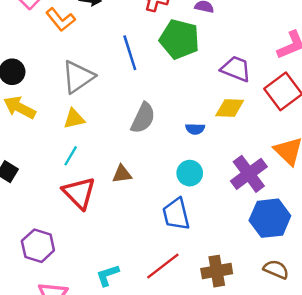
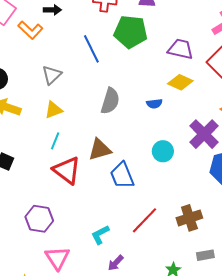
gray triangle: (78, 77) -> (52, 75), size x0.7
yellow diamond: (230, 108) -> (180, 82), turned 30
cyan circle: (190, 173) -> (163, 151), moved
brown triangle: (122, 174) -> (100, 150), size x1.4
blue trapezoid: (176, 214) -> (122, 175), moved

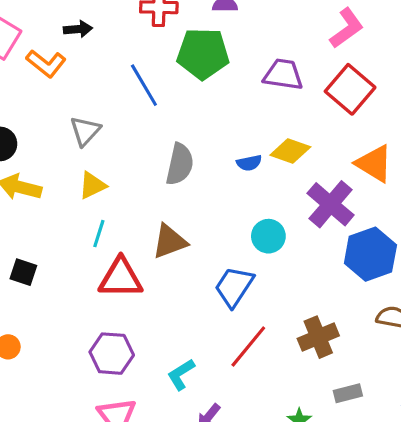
yellow diamond: (180, 82) -> (290, 151), moved
red triangle: (67, 170) -> (121, 278), turned -32
blue trapezoid: (122, 175) -> (234, 287), moved, turned 60
purple hexagon: (39, 219) -> (112, 354), moved

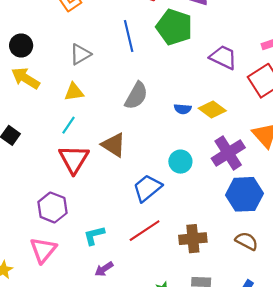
brown triangle: (169, 241) -> (114, 145), turned 36
red triangle: (121, 278) -> (74, 159), turned 44

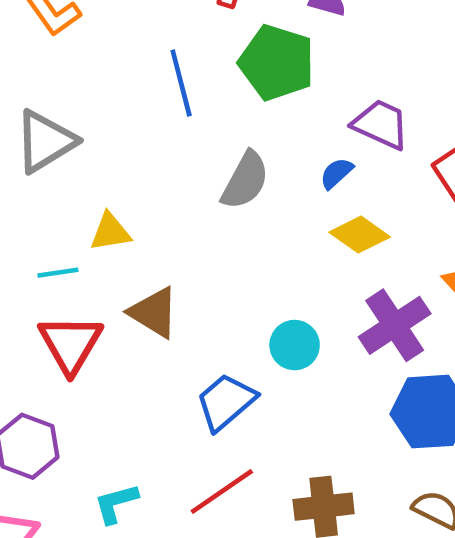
gray triangle: (80, 54) -> (45, 141), moved, size x1.4
yellow triangle: (74, 92) -> (110, 232), moved
gray semicircle: (136, 96) -> (245, 180), moved
blue semicircle: (183, 109) -> (336, 173), moved, turned 133
cyan line: (68, 125) -> (58, 273), turned 48

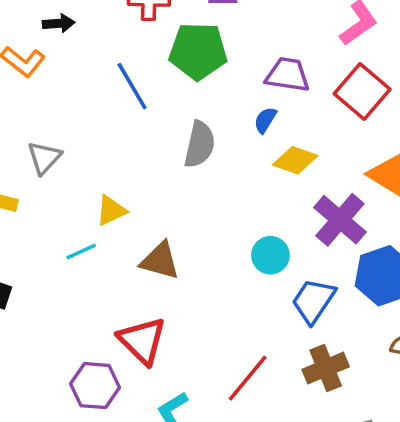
gray triangle: (45, 141) -> (44, 158), size x0.7
red triangle: (70, 344) -> (142, 341), moved
blue trapezoid: (226, 402) -> (313, 301), moved

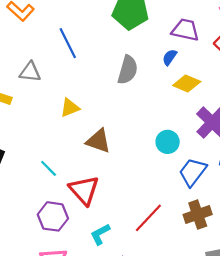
blue line: (132, 86) -> (68, 43), moved
gray triangle: (44, 158) -> (30, 72), turned 50
cyan line: (81, 252) -> (49, 168), moved, turned 66

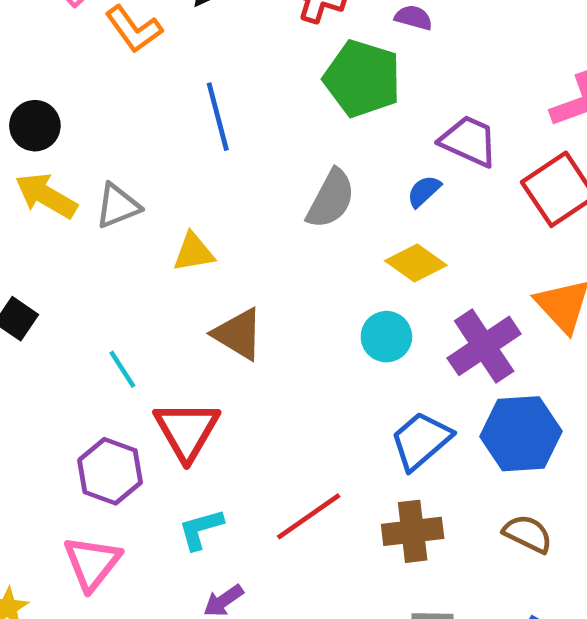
gray triangle: (30, 72) -> (118, 206), moved, turned -40
yellow diamond: (187, 84) -> (416, 263), moved
cyan circle: (168, 142) -> (386, 337), moved

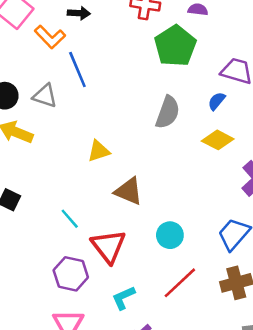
green pentagon: (362, 79) -> (175, 46), turned 30
blue line: (218, 117) -> (77, 70), moved
gray triangle: (118, 206) -> (45, 96), moved, turned 48
cyan circle: (386, 337) -> (170, 235), moved

